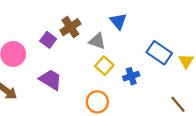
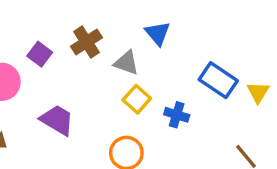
purple square: (48, 40) -> (40, 54), moved
blue cross: (131, 76) -> (177, 115), turned 35

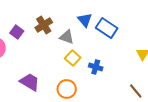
blue rectangle: (218, 80) -> (107, 28), moved
purple trapezoid: (57, 120) -> (30, 82), moved

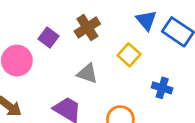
gray triangle: (67, 37) -> (87, 73), moved
yellow square: (73, 58) -> (129, 55), moved

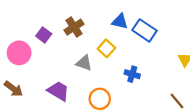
blue triangle: (146, 20) -> (120, 21), turned -36
gray triangle: (87, 73) -> (84, 63), moved

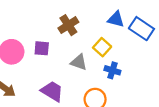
purple square: (44, 35) -> (42, 48), moved, turned -32
blue cross: (132, 74) -> (112, 70), moved

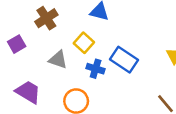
blue rectangle: (141, 29) -> (124, 60), moved
purple square: (42, 48) -> (17, 44), turned -35

